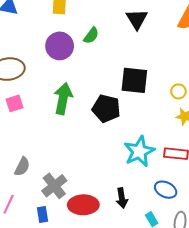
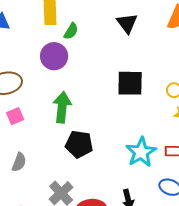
green semicircle: (91, 35) -> (71, 31), moved
black pentagon: (106, 109) -> (79, 144), moved
gray semicircle: (22, 167) -> (19, 162), moved

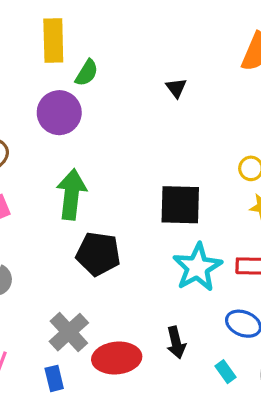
black triangle: (127, 23) -> (176, 88), moved, size x0.6
black square: (130, 83) -> (180, 205), moved

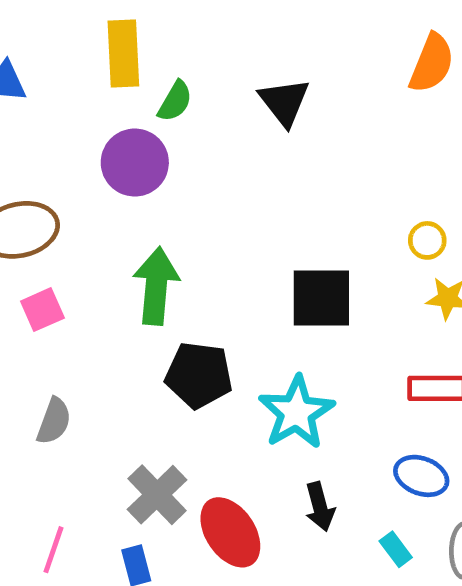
black triangle: (176, 88) -> (284, 102), moved, size x1.6
cyan star: (197, 267) -> (296, 412), moved
red ellipse: (117, 358) -> (230, 532), turned 63

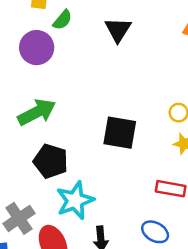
green arrow: (156, 286) -> (37, 112), turned 48
cyan star: (296, 412) -> (75, 200), moved

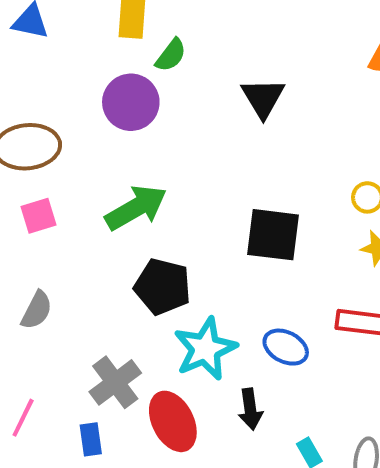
black triangle: (118, 30) -> (263, 98), moved
blue ellipse: (155, 232) -> (286, 347), moved

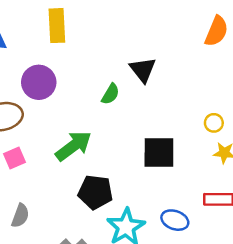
green semicircle: (171, 55) -> (110, 94), moved
purple circle: (131, 102) -> (39, 82), moved

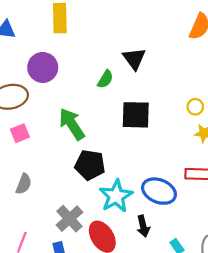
green arrow: (73, 146) -> (72, 124), turned -88
black square: (159, 152) -> (136, 115), moved
blue ellipse: (175, 220) -> (159, 191), size x1.4

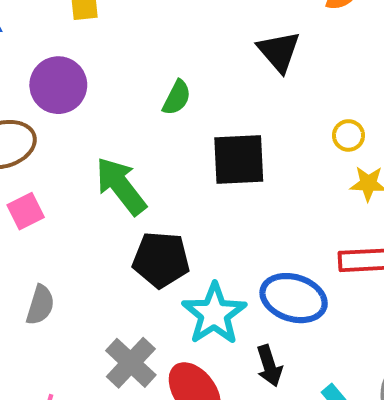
black triangle: (134, 59) -> (279, 52), moved

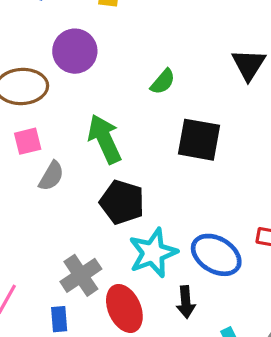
gray semicircle: (40, 305) -> (51, 176), moved

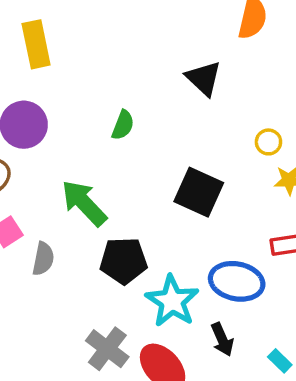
black square: (199, 140) -> (199, 192), moved, turned 33

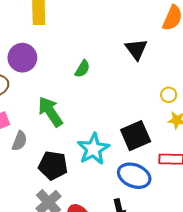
black square: (199, 192) -> (136, 136), moved, turned 32
black pentagon: (124, 261) -> (53, 165), moved
cyan star: (172, 301) -> (93, 149), moved

